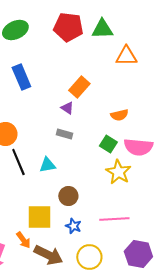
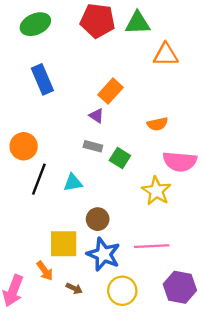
green square: (108, 144) -> (120, 158), moved
black line: (18, 162) -> (39, 179), turned 44
blue star: (73, 226) -> (103, 254), size x1.8
brown arrow: (48, 255) -> (74, 288), size x0.5

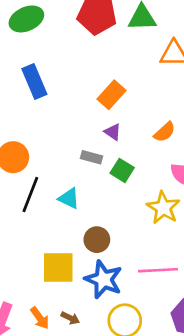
purple triangle: (96, 116) -> (113, 132), moved
orange semicircle: (158, 124) -> (165, 132), turned -30
cyan triangle: (73, 183) -> (69, 198), turned 36
orange arrow: (45, 271) -> (40, 318), moved

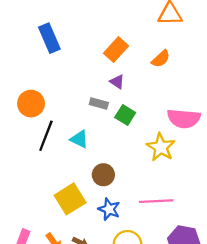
orange semicircle: (165, 132) -> (161, 59), moved
yellow square: (58, 268) -> (70, 199), turned -32
blue star: (103, 279) -> (109, 209), size x0.7

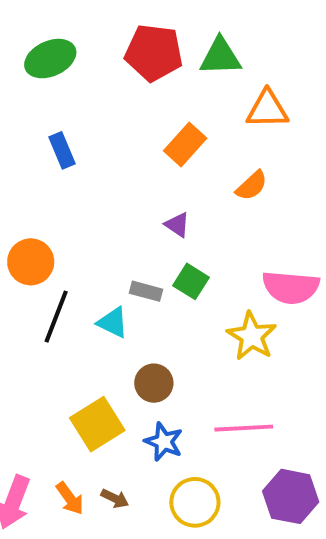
blue rectangle: (49, 38) -> (62, 150), size x0.7
orange rectangle: (116, 50) -> (185, 145), moved
gray rectangle: (99, 104) -> (146, 291), moved

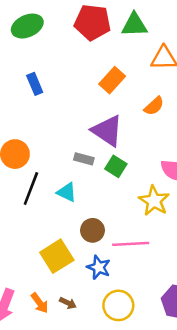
purple triangle: (177, 225) -> (107, 131), size x2.0
gray rectangle: (146, 291) -> (84, 159), moved
pink line: (244, 428) -> (131, 244), moved

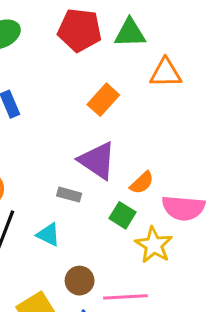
orange semicircle: (154, 106) -> (142, 183), moved
green square: (116, 166) -> (123, 215), moved

